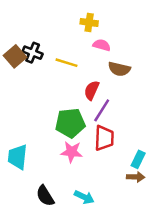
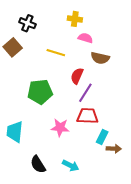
black cross: (33, 53) -> (27, 23), moved
green pentagon: (70, 123) -> (40, 92), moved
red trapezoid: (104, 138) -> (87, 116), turned -90
cyan rectangle: (138, 159) -> (102, 137), moved

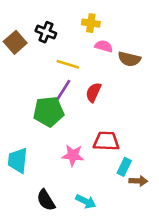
black cross: (27, 23) -> (46, 32), moved
brown square: (13, 47) -> (15, 42), moved
brown semicircle: (100, 58) -> (129, 59), moved
purple line: (85, 93) -> (63, 91), moved

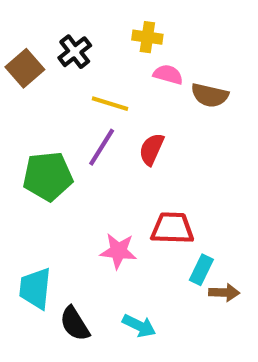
black cross: (46, 32) -> (75, 52), turned 30
green pentagon: (49, 112) -> (48, 176), moved
cyan trapezoid: (18, 160) -> (35, 288), moved

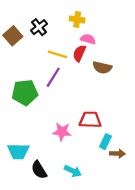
brown semicircle: (210, 95) -> (102, 67), moved
red semicircle: (152, 149) -> (79, 53), moved
cyan trapezoid: (35, 288) -> (18, 151), turned -95

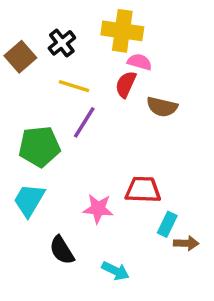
yellow cross: (77, 19) -> (122, 31), size x1.6
yellow line: (58, 54) -> (74, 86), moved
cyan trapezoid: (18, 151) -> (29, 200), moved, turned 120
black semicircle: (39, 170) -> (62, 250), moved

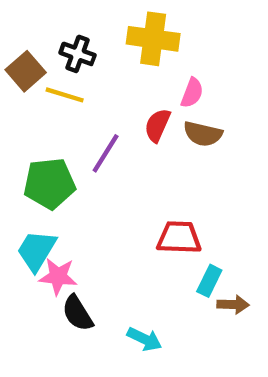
black cross: (62, 43) -> (78, 54), turned -32
pink semicircle: (140, 62) -> (192, 93), moved, turned 95
red semicircle: (126, 84) -> (157, 125), moved
yellow line: (74, 86) -> (65, 95), moved
pink star: (98, 209) -> (58, 276), moved

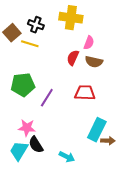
purple line: (106, 153) -> (47, 98), moved
red trapezoid: (179, 238) -> (85, 93), moved
cyan trapezoid: (36, 251) -> (19, 151), moved
cyan rectangle: (209, 281) -> (97, 130), size x1.6

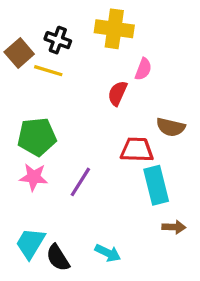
brown semicircle: (94, 62) -> (171, 127), moved
purple line: (47, 98) -> (80, 182), moved
pink star: (27, 128) -> (34, 177), moved
cyan rectangle: (97, 130) -> (156, 185), moved, turned -40
black semicircle: (36, 145) -> (58, 258), moved

